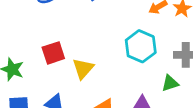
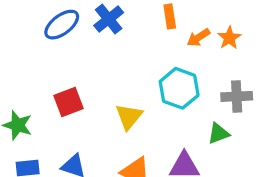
yellow triangle: (83, 69) -> (129, 117), moved

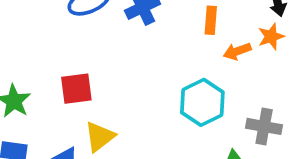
orange star: (229, 38) -> (271, 37), moved
yellow triangle: (129, 117) -> (100, 137), moved

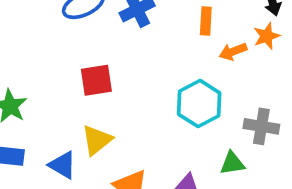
red square: (76, 89) -> (96, 80), moved

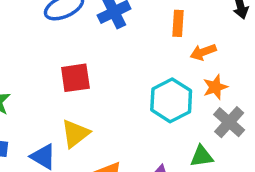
orange star: (267, 36) -> (215, 87), moved
gray cross: (261, 126) -> (229, 122), turned 32

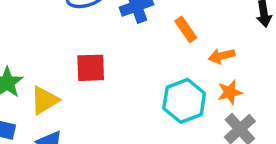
orange rectangle: (178, 23) -> (186, 29), moved, turned -45
yellow triangle: (75, 134) -> (44, 100), moved

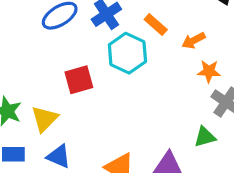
orange star: (230, 92) -> (209, 71), turned 30
cyan hexagon: (184, 101) -> (127, 53), moved

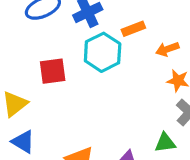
orange rectangle: (156, 25) -> (133, 29), turned -70

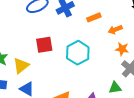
cyan hexagon: (103, 52) -> (78, 53), moved

